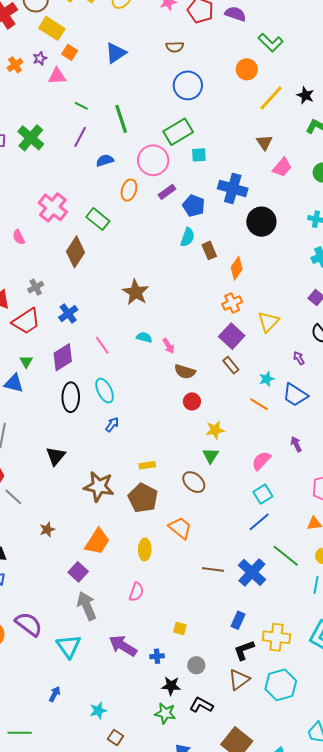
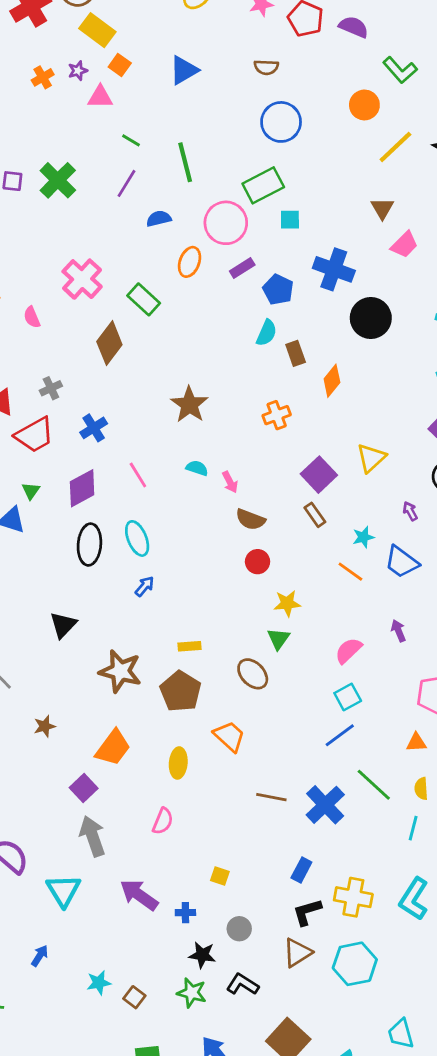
orange cross: (232, 303) -> (277, 415), moved
brown square: (116, 737) -> (134, 997), moved

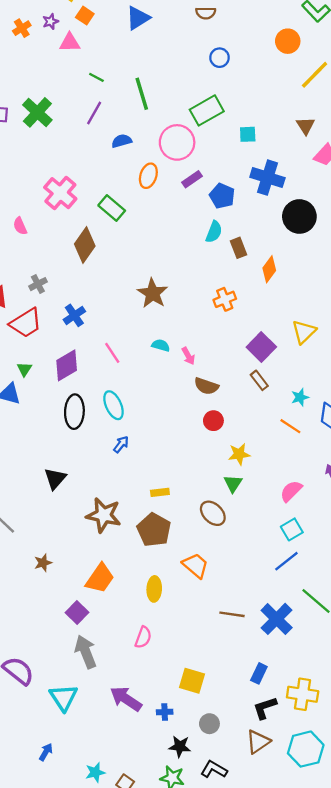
blue circle: (281, 122) -> (220, 58), size x0.6
cyan square: (290, 220) -> (248, 134), moved
yellow square: (220, 876) -> (192, 681), size x1.6

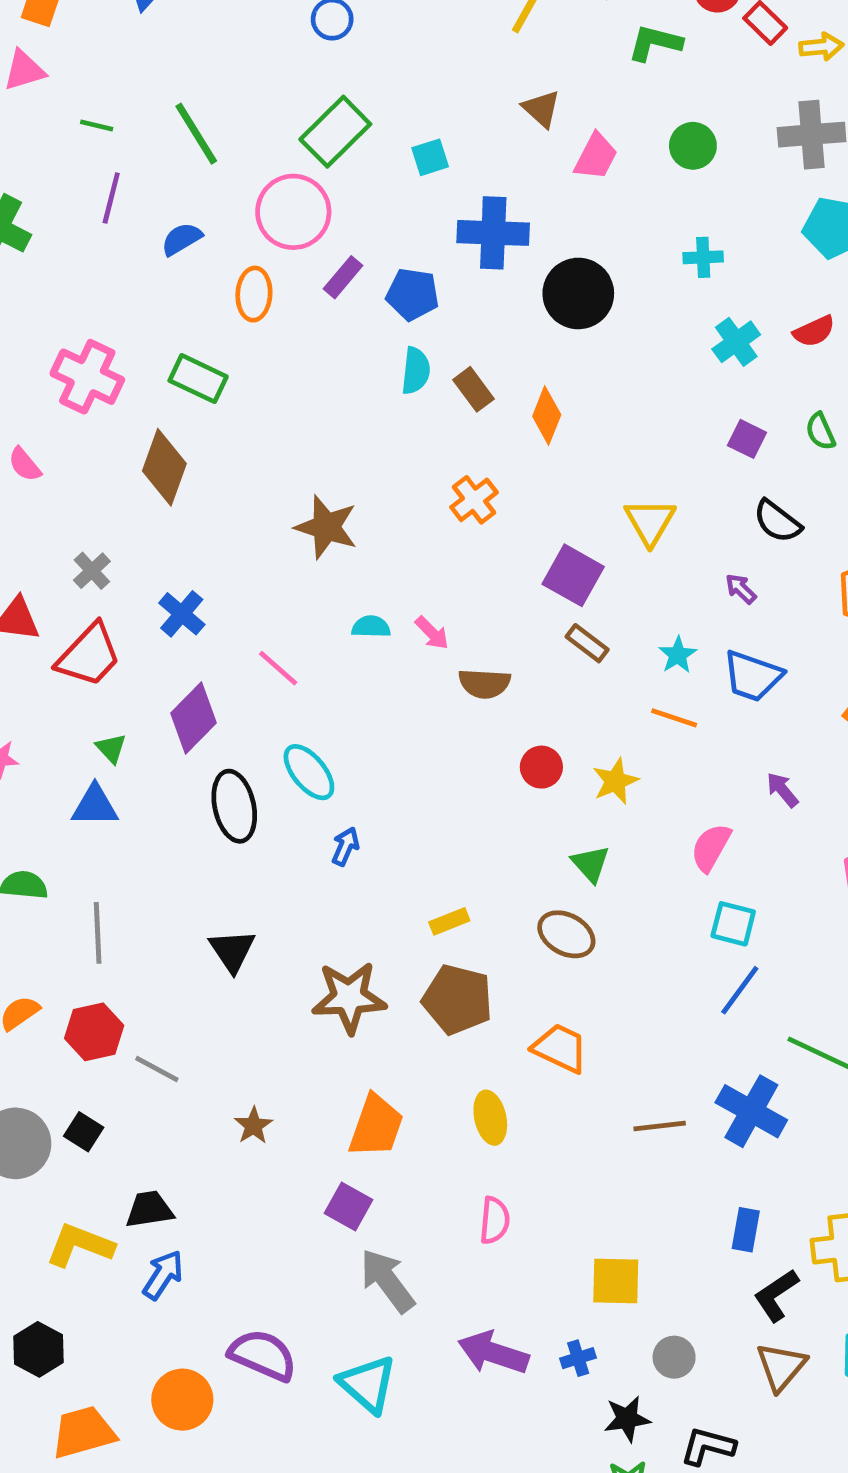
red circle: (213, 421) -> (541, 767), moved
yellow star: (239, 454) -> (615, 781), moved
cyan square: (292, 529) -> (733, 924), turned -30

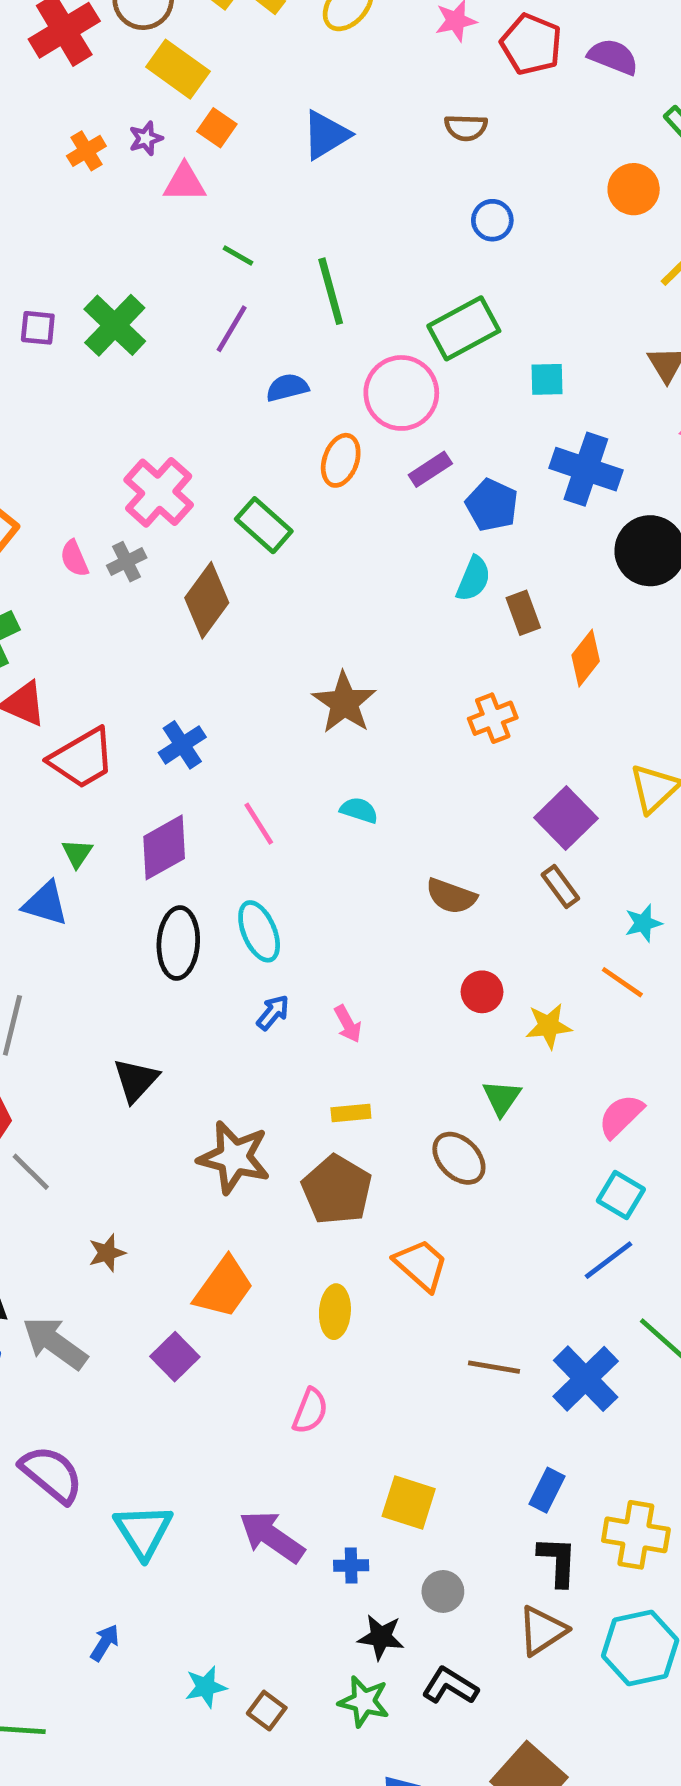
gray cross: (92, 571) -> (127, 562), moved
pink arrow: (432, 633) -> (348, 1024), moved
gray arrow: (387, 1281) -> (55, 1343), moved, turned -34
black L-shape: (776, 1295) -> (558, 1561), turned 110

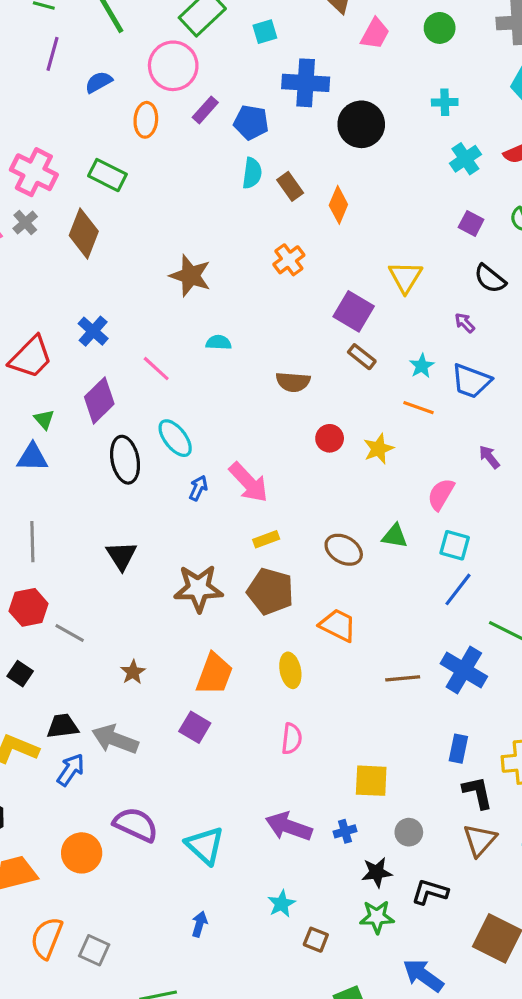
pink arrow: (348, 1024) -> (249, 482), size x1.8
green triangle: (502, 1098) -> (395, 536), moved, turned -40
cyan star: (206, 1687) -> (282, 904), moved

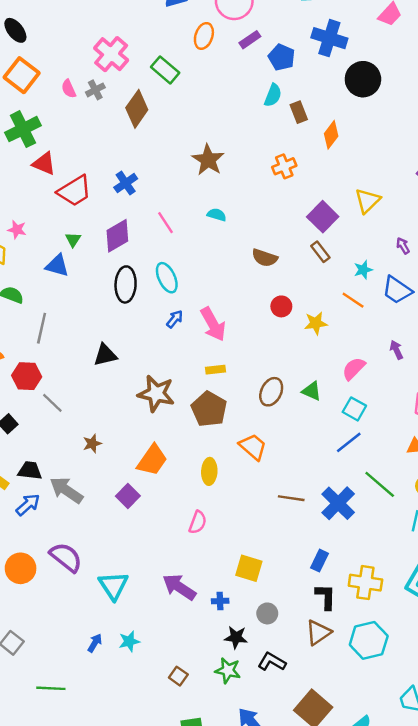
brown ellipse: (344, 550) -> (271, 392), turned 72
black triangle: (121, 556) -> (105, 355), turned 35
cyan star: (282, 904) -> (129, 641), moved

